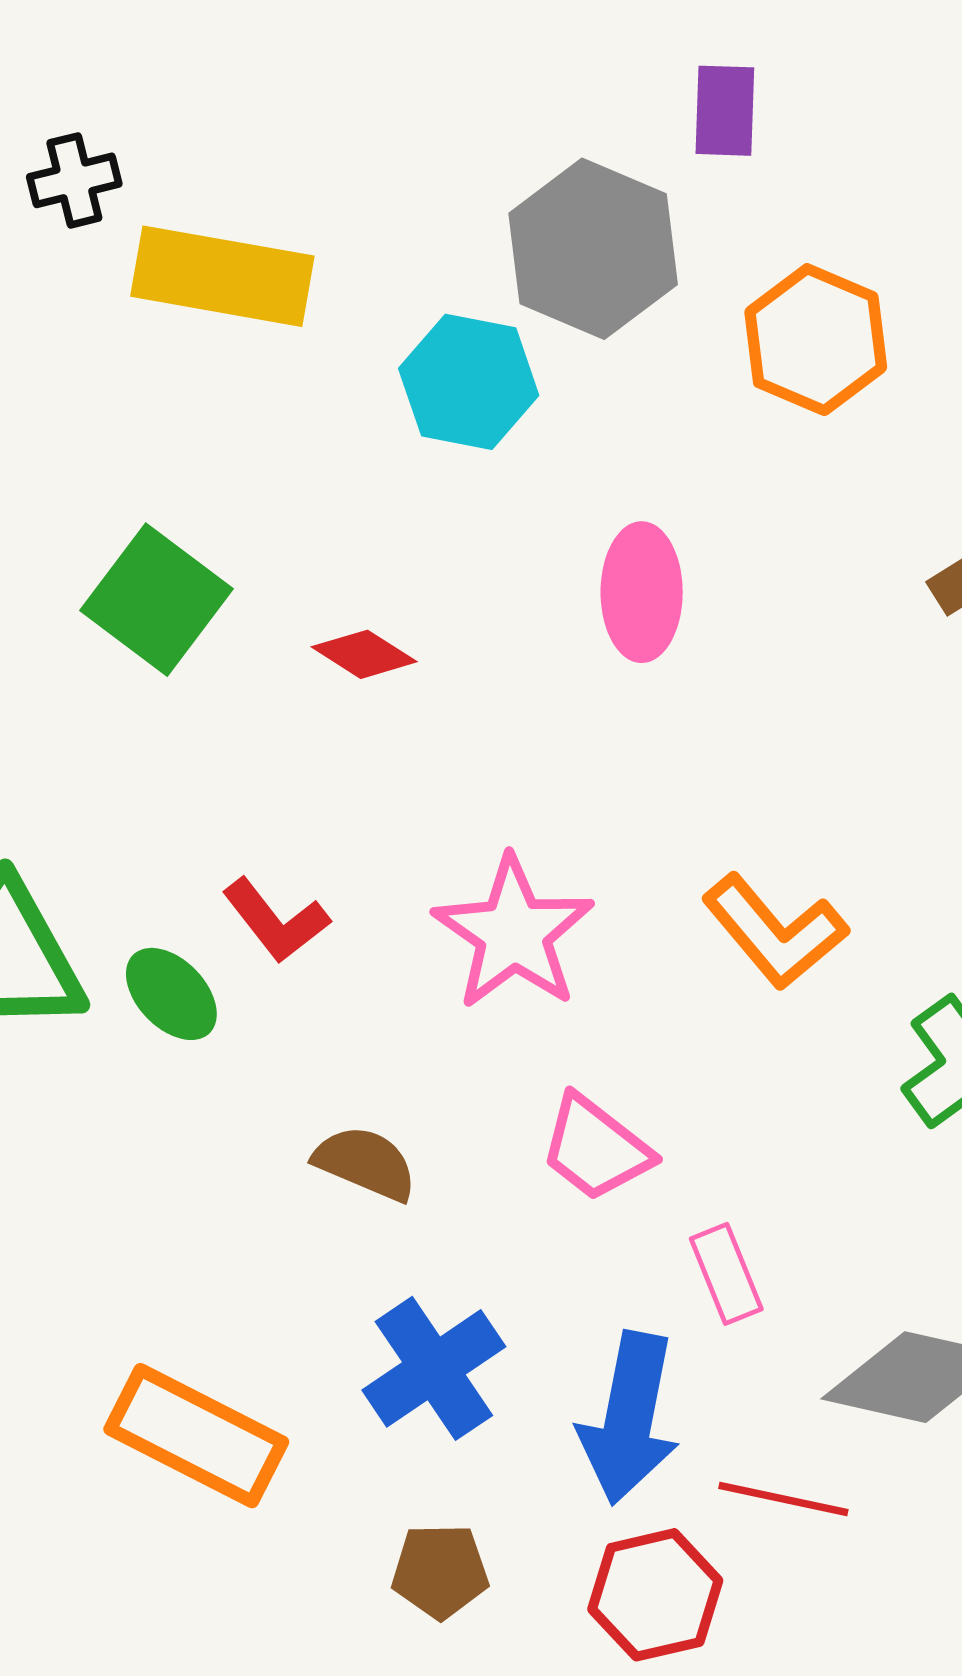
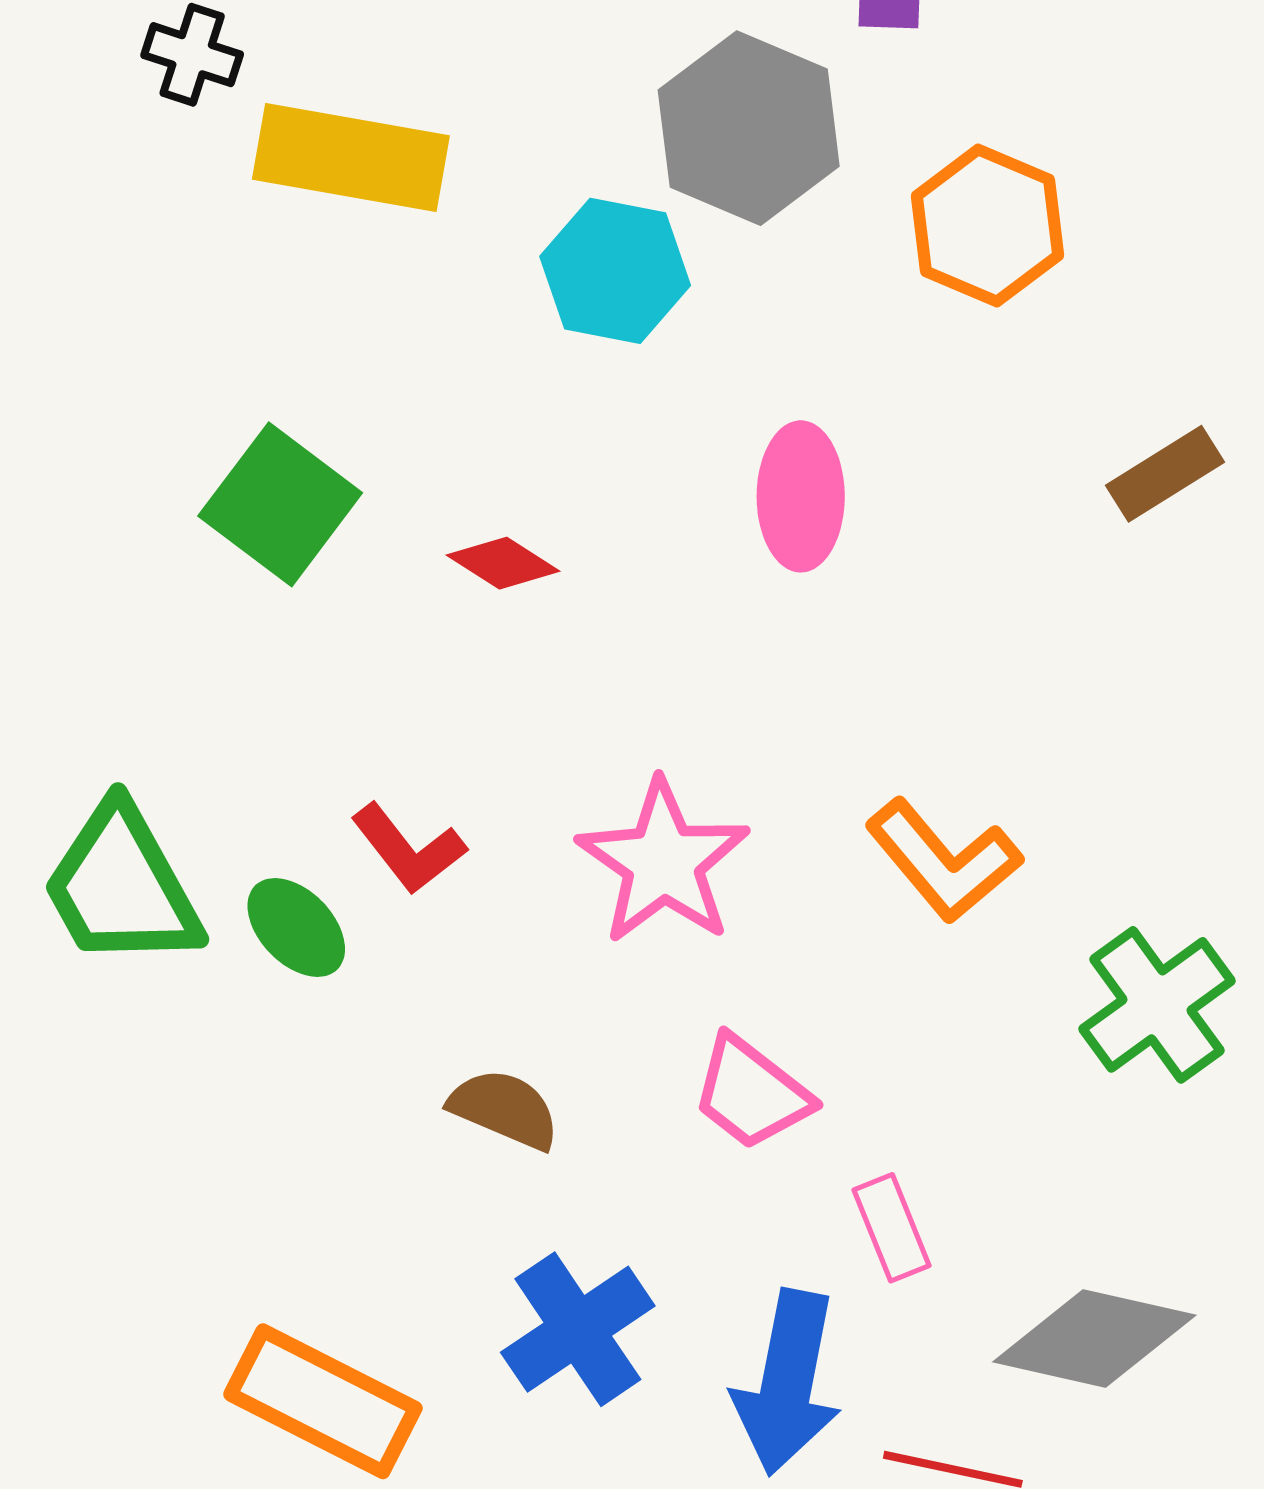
black cross: (74, 180) -> (192, 55), turned 32

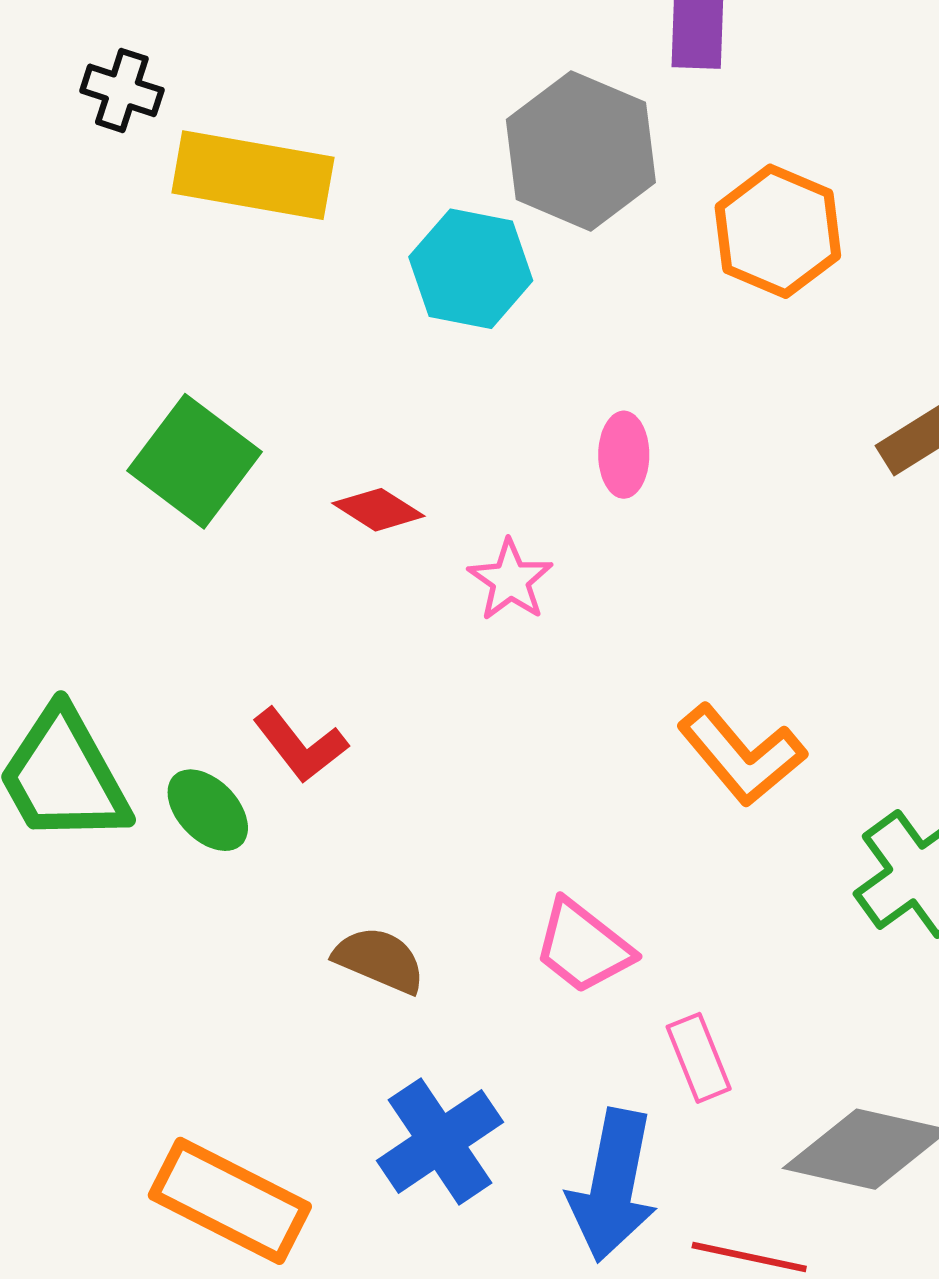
pink ellipse: (801, 496) -> (624, 455), size x0.7
pink star: (663, 862) -> (510, 580), moved, size x0.6

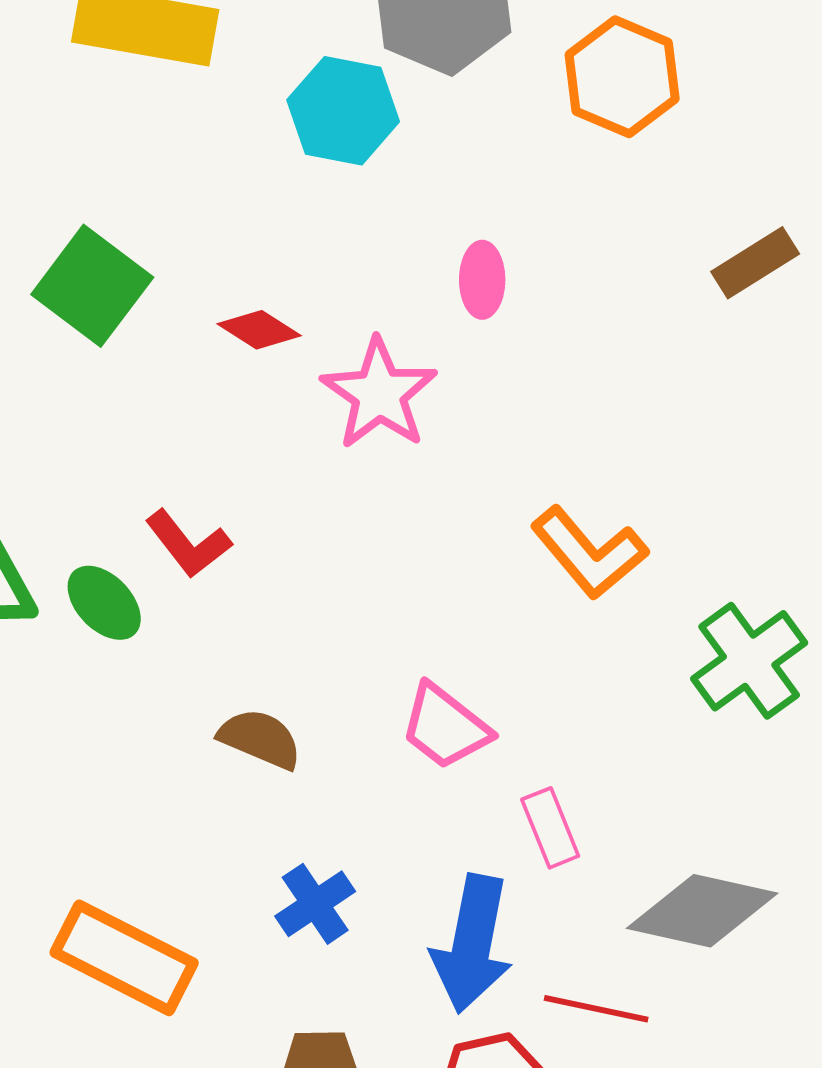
pink star: (510, 580) -> (379, 394), size x1.5
blue cross: (440, 1141) -> (315, 904), size x0.7

